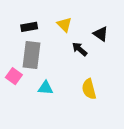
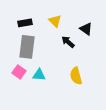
pink square: (14, 76) -> (19, 72), moved

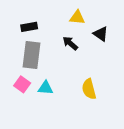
yellow triangle: (55, 21) -> (77, 17), moved, turned -40
black arrow: (68, 42) -> (70, 43), moved

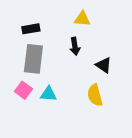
black triangle: (101, 34) -> (104, 65), moved
black arrow: (70, 43) -> (75, 46), turned -140

